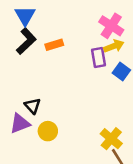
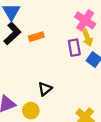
yellow arrow: (114, 46) -> (87, 38), turned 91
black triangle: (33, 106) -> (45, 89), moved, turned 32

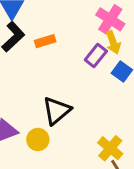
purple rectangle: (74, 48) -> (96, 56), turned 49
black triangle: (45, 89) -> (57, 111), size x1.5

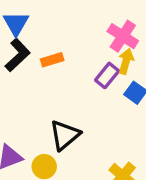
yellow arrow: (113, 42) -> (126, 61), turned -145

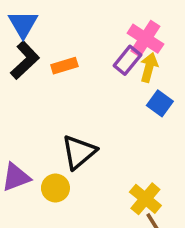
purple rectangle: (107, 75) -> (127, 60), moved

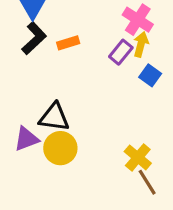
purple rectangle: (127, 60) -> (121, 52), moved
black triangle: (79, 152) -> (54, 117), moved, turned 48
yellow circle: (55, 188) -> (60, 148), size x1.4

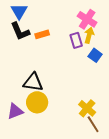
black L-shape: (34, 38) -> (20, 31), turned 110
purple rectangle: (121, 52) -> (76, 40), turned -56
purple triangle: (26, 139) -> (15, 111), moved

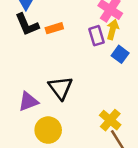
black triangle: (33, 82) -> (61, 88), moved, turned 45
yellow circle: (37, 102) -> (48, 130), moved
purple triangle: (15, 111) -> (28, 101), moved

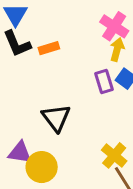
purple rectangle: (97, 36) -> (104, 81), moved
purple triangle: (28, 101) -> (20, 153), moved, turned 30

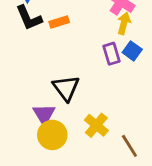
purple triangle: (20, 153) -> (44, 114), moved, turned 50
yellow cross: (114, 155) -> (96, 125), moved

